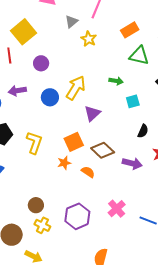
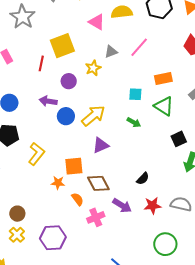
yellow star: (89, 39) -> (93, 68), moved
purple arrow: (17, 91) -> (48, 101), moved
cyan square: (133, 101) -> (135, 94), moved
pink cross: (117, 209) -> (96, 217), moved

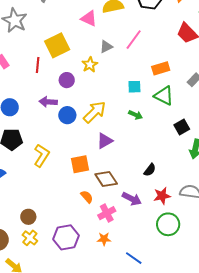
orange star: (58, 183) -> (104, 239), moved
green circle: (165, 244) -> (168, 224), moved

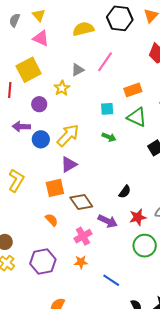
pink triangle: (89, 18) -> (41, 38), moved
purple triangle: (105, 141) -> (69, 164), moved
orange semicircle: (87, 197) -> (52, 220), moved

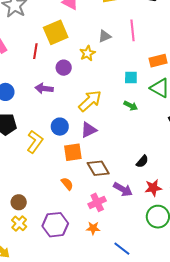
pink line: (105, 62) -> (132, 30), turned -45
blue circle: (41, 139) -> (60, 127), moved

